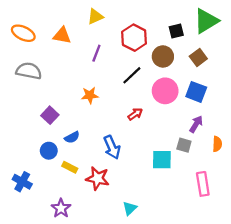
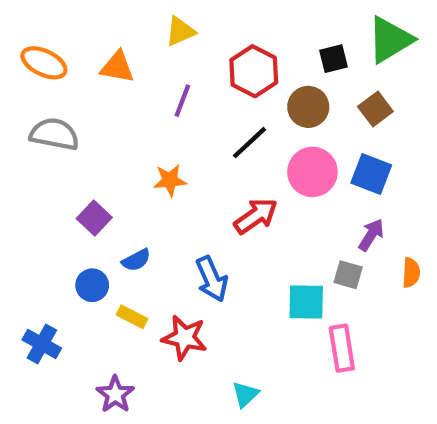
red arrow: (135, 114) -> (256, 216), size x1.5
pink rectangle: (203, 184) -> (342, 348), moved

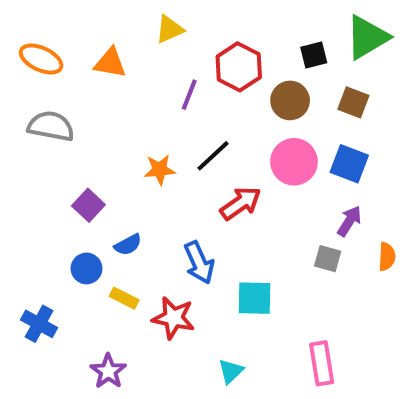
purple line: (182, 101) -> (189, 95), moved
brown square: (375, 109) -> (353, 102), turned -32
black line: (250, 143) -> (213, 156), moved
cyan square: (306, 302) -> (254, 298), moved
pink rectangle: (342, 348) -> (322, 363), moved

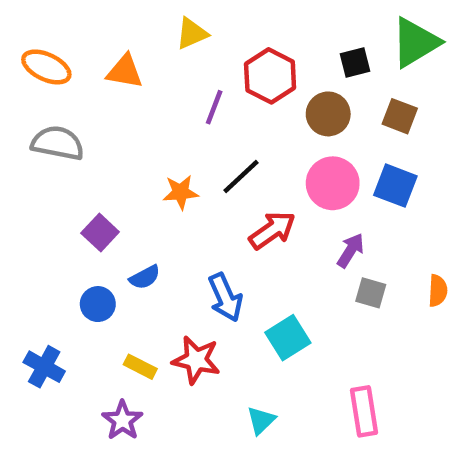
purple arrow: (349, 221) -> (351, 250), moved
yellow rectangle: (124, 298) -> (140, 367), moved
cyan square: (254, 298) -> (288, 338), turned -33

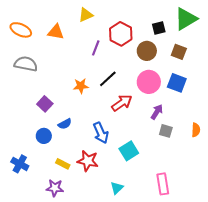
purple star: (122, 420) -> (55, 188), turned -30

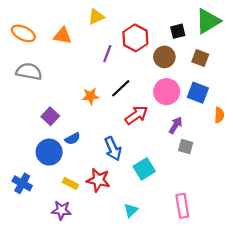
orange semicircle: (196, 130) -> (219, 115), moved
blue circle: (44, 136) -> (49, 152), size x1.5

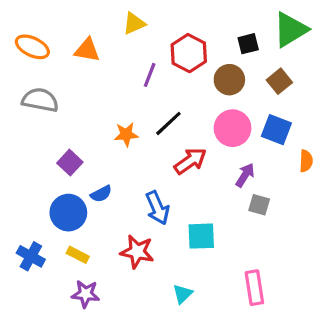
brown square: (200, 58) -> (279, 81), turned 30
cyan square: (144, 169) -> (201, 236), turned 30
yellow rectangle: (70, 183) -> (78, 255), moved

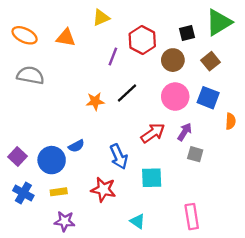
red arrow: (190, 161) -> (153, 133), moved
purple square: (70, 163) -> (17, 157), moved
yellow rectangle: (78, 255) -> (59, 192), turned -35
cyan triangle: (182, 294) -> (138, 221), turned -42

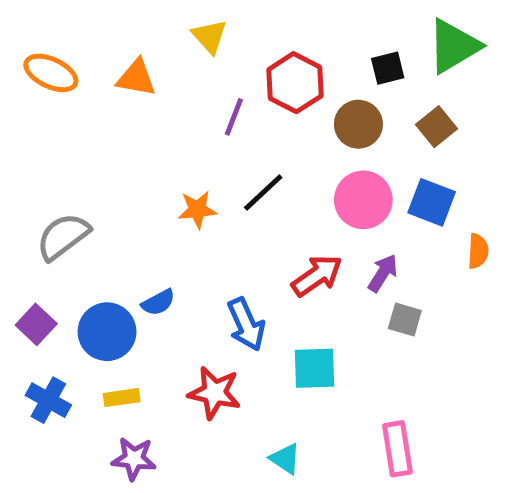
yellow triangle: (101, 18) -> (210, 36), turned -48
gray semicircle: (30, 75) -> (63, 236), moved, turned -48

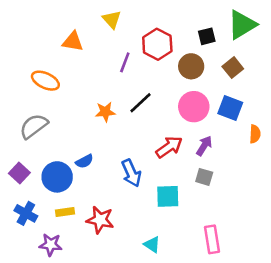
orange ellipse: (51, 73) -> (45, 81), moved
gray square: (405, 319) -> (204, 177), moved
red star: (214, 393) -> (100, 220), moved
purple star: (134, 459) -> (51, 245), moved

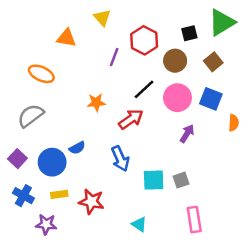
black line: (140, 103) -> (144, 89), moved
red arrow: (169, 147) -> (131, 119), moved
gray square: (204, 177) -> (181, 180), moved, turned -35

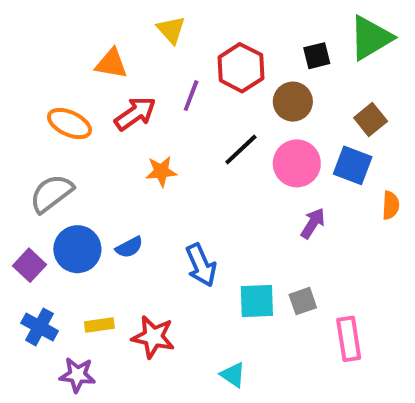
brown square: (213, 62) -> (371, 120), moved
red arrow: (131, 119) -> (135, 114), moved
blue circle: (52, 162) -> (77, 249), moved
pink rectangle: (194, 219) -> (349, 339), moved

